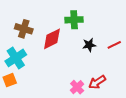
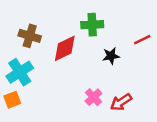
red line: (114, 45) -> (142, 40), moved
pink cross: (77, 87) -> (93, 97), moved

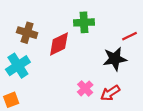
black star: (111, 56) -> (115, 59), moved, size x1.5
orange square: (12, 100) -> (11, 100), moved

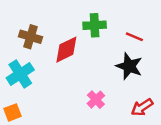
red line: (130, 36) -> (134, 37), moved, turned 49
black star: (115, 59) -> (129, 66), turned 30
red arrow: (110, 93) -> (142, 107), moved

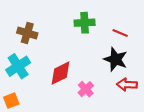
red diamond: (66, 50) -> (61, 73), moved
red arrow: (142, 107) -> (127, 85), moved, turned 36

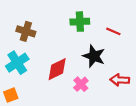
black star: (116, 59) -> (94, 56), moved

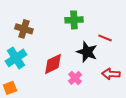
red line: (113, 31) -> (105, 38), moved

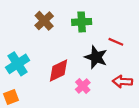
brown cross: (24, 29) -> (44, 21), moved, turned 30

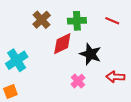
red line: (116, 42) -> (112, 21), moved
red diamond: (58, 70) -> (62, 44), moved

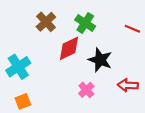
green cross: (77, 21) -> (85, 23), turned 36
red line: (112, 21) -> (132, 29), moved
orange square: (10, 91) -> (23, 101), moved

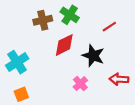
brown cross: (46, 22) -> (43, 20), turned 30
green cross: (85, 23) -> (70, 15), moved
red line: (132, 29) -> (109, 27), moved, turned -56

